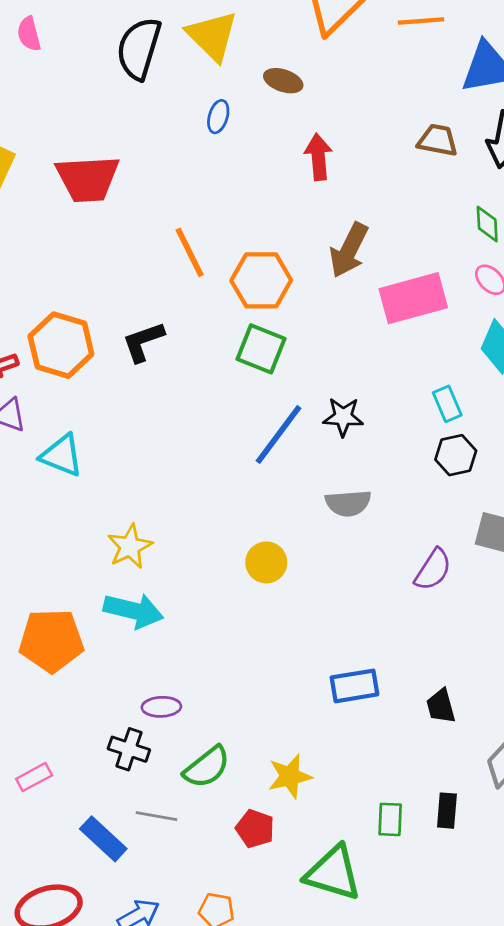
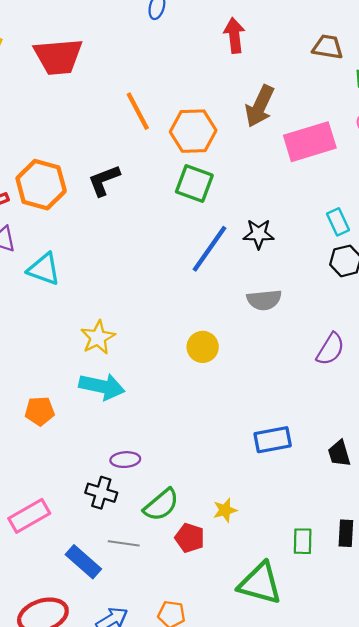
brown trapezoid: (438, 140) -> (328, 47), moved
orange pentagon: (51, 641) -> (40, 411), size x0.6
yellow star: (290, 776) -> (225, 510), size x0.7
pink rectangle: (34, 777) -> (29, 516), size x1.5
red pentagon: (255, 829) -> (190, 538), moved

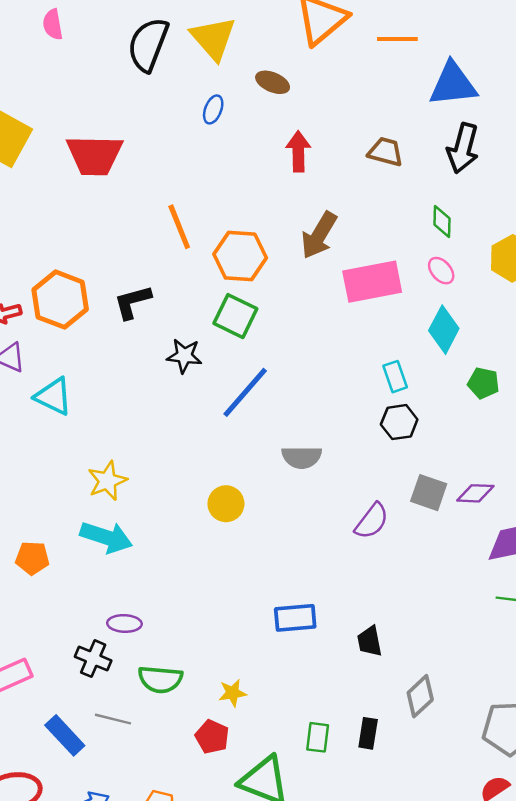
brown trapezoid: (328, 47) -> (386, 152), moved
black star: (259, 234) -> (184, 356), moved
green semicircle: (161, 505) -> (160, 679), turned 39
red pentagon: (190, 538) -> (212, 737), moved

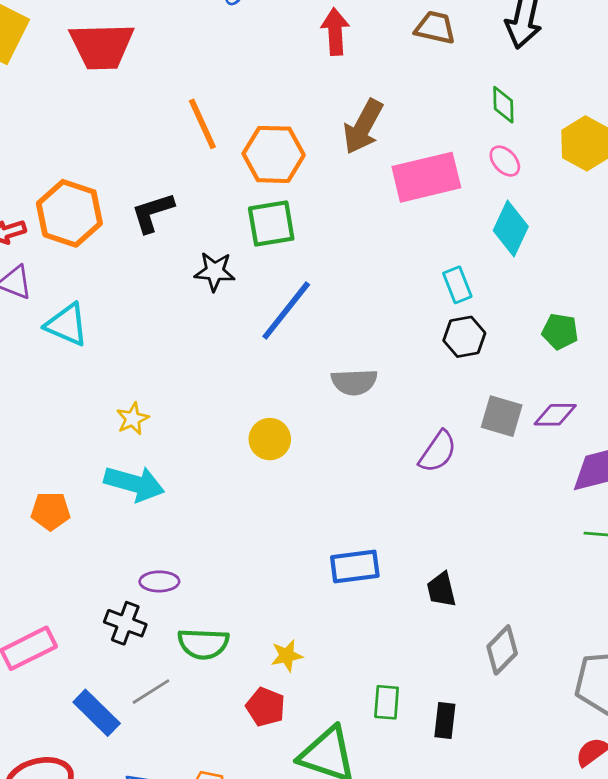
green square: (235, 316) -> (271, 224), turned -33
green pentagon: (483, 383) -> (560, 331), moved
yellow star: (107, 481) -> (133, 419), size x0.7
gray line: (113, 719) -> (151, 692), turned -44
black rectangle: (368, 733) -> (445, 721), moved

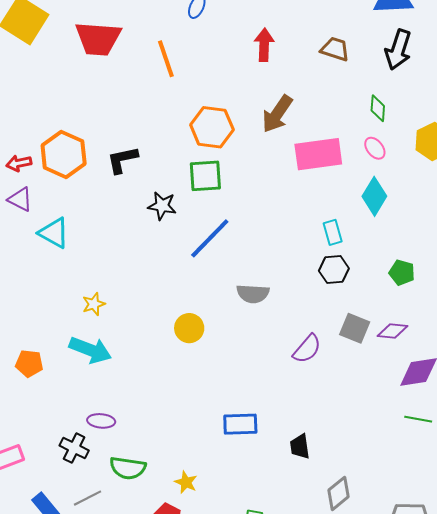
orange line: (202, 124) -> (166, 59), moved
yellow star: (287, 656) -> (186, 482), turned 30

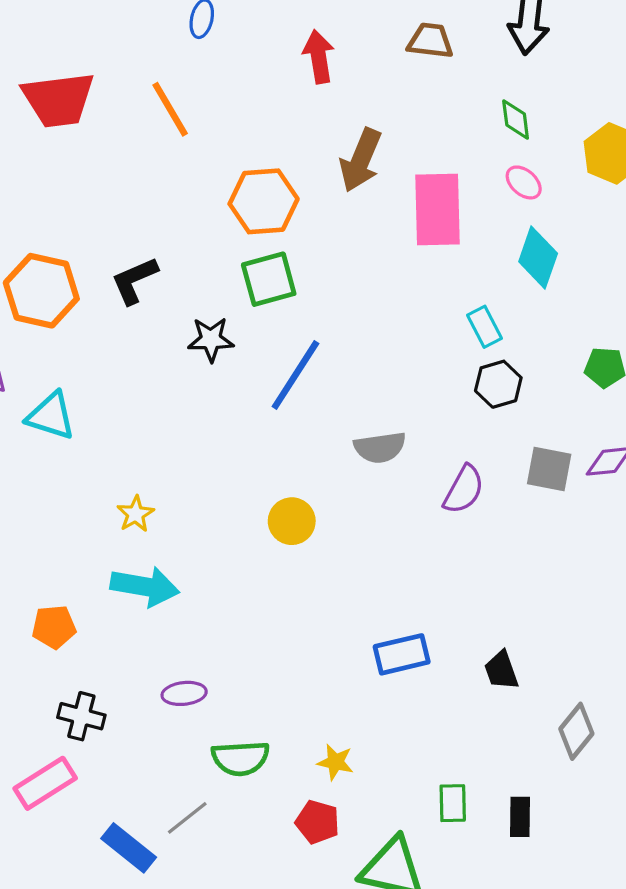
pink rectangle: (318, 154) -> (437, 210), turned -72
purple semicircle: (307, 349) -> (464, 490), moved
black cross: (74, 448) -> (81, 716), moved

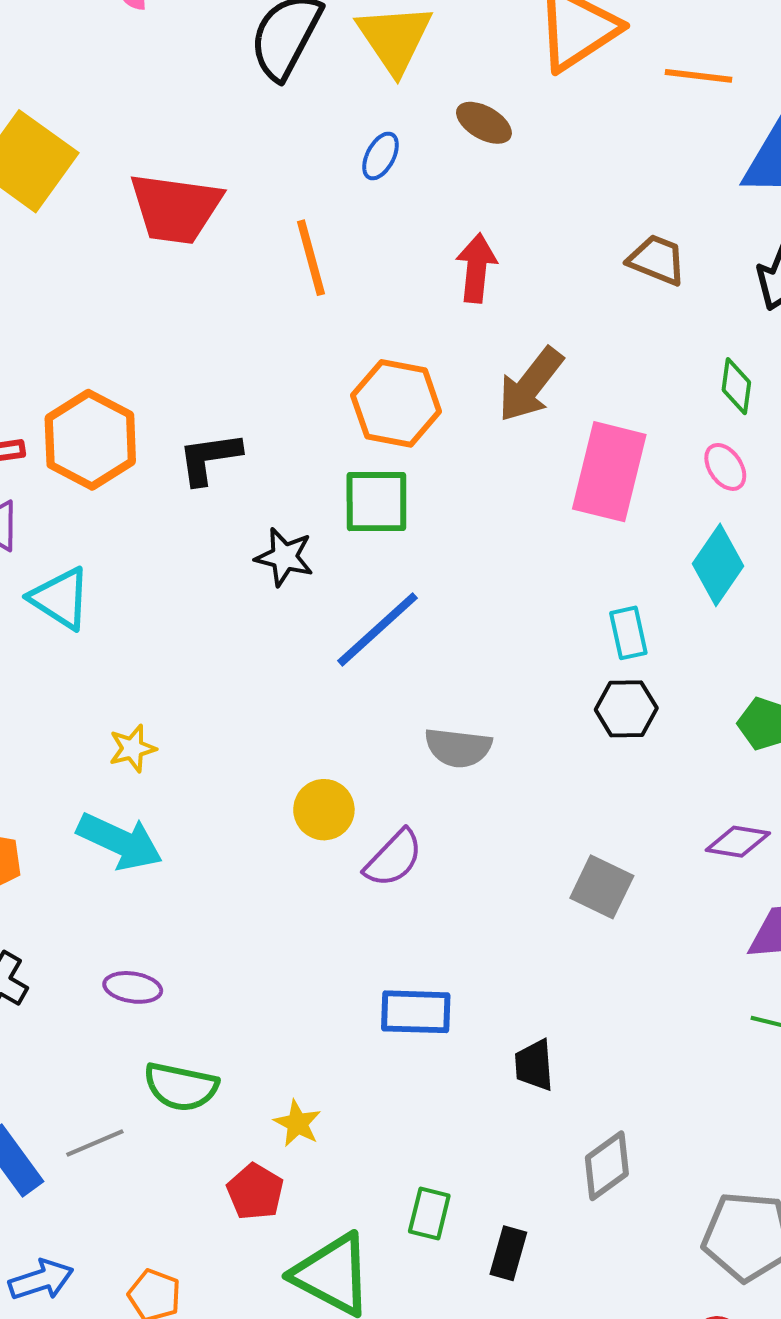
red arrow: (319, 57) -> (476, 268), moved
gray square: (549, 469) -> (602, 887), moved
purple semicircle: (464, 490) -> (394, 858), moved

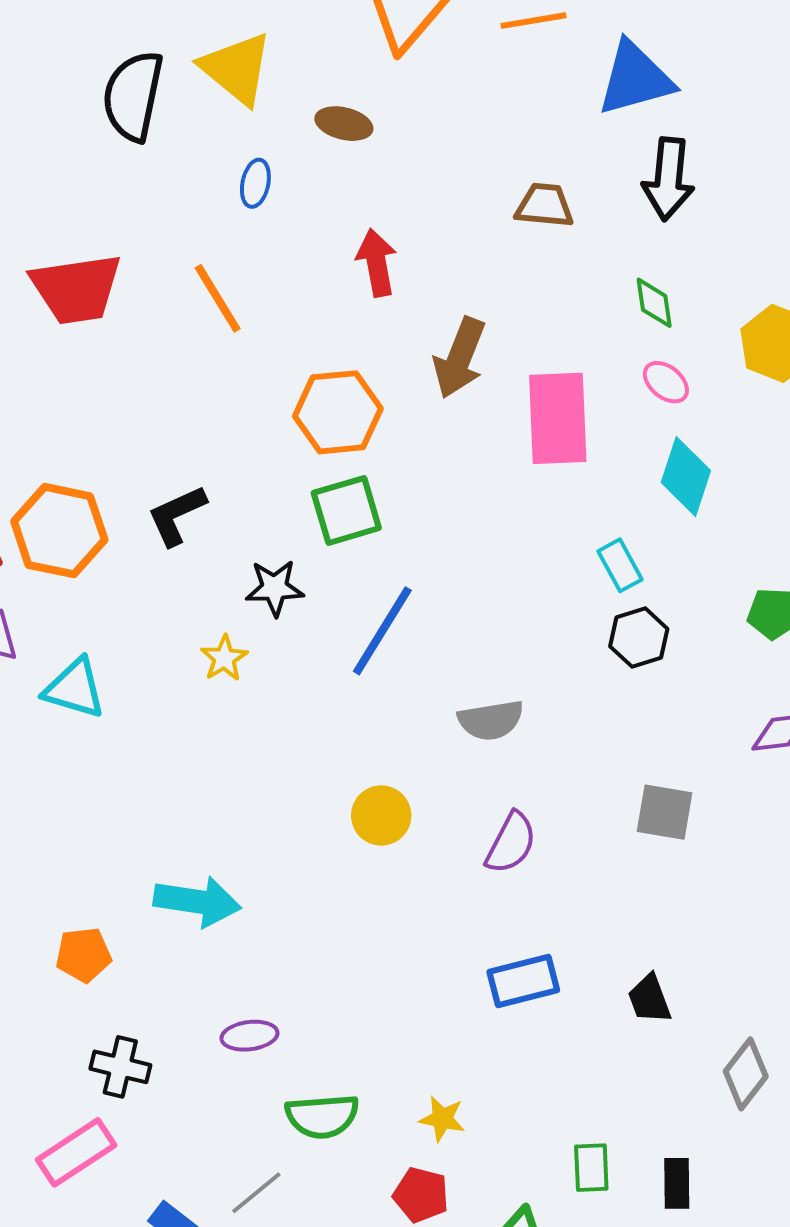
yellow star: (132, 748) -> (224, 658), moved
purple semicircle: (394, 858) -> (511, 843), moved

